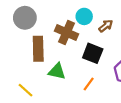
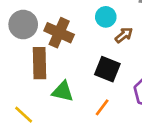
cyan circle: (84, 16) -> (106, 17), moved
brown cross: (67, 32) -> (59, 33), moved

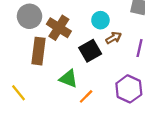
black square: (107, 69) -> (90, 51), moved, turned 30
green triangle: (63, 92) -> (68, 79), moved

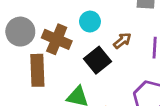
cyan circle: (100, 20) -> (90, 22), moved

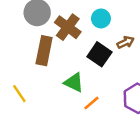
black square: (98, 60) -> (99, 54), turned -30

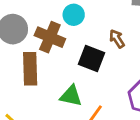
cyan circle: (101, 18) -> (74, 15), moved
brown arrow: (126, 42) -> (117, 39), turned -84

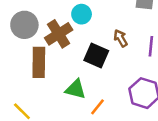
brown cross: (50, 37) -> (59, 34), turned 32

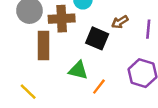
brown cross: (59, 34) -> (62, 19), turned 30
brown arrow: (121, 38) -> (120, 22), turned -91

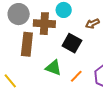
brown arrow: (120, 22) -> (92, 24), moved
orange line: (99, 87) -> (76, 76), moved

